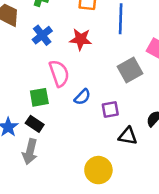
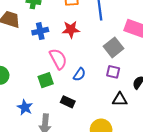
blue cross: (42, 35) -> (40, 31), turned 35
purple square: (110, 110) -> (113, 72), moved, turned 32
black rectangle: (35, 124) -> (68, 102), moved

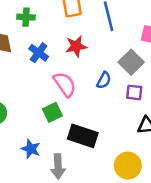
blue cross: (40, 31) -> (39, 53), turned -35
blue semicircle: (79, 74) -> (104, 80), moved
black rectangle: (68, 102) -> (83, 136), size x1.6

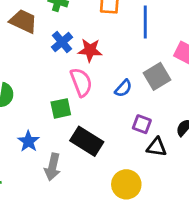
red star: (76, 46) -> (90, 50), moved
purple square: (134, 92) -> (142, 124), moved

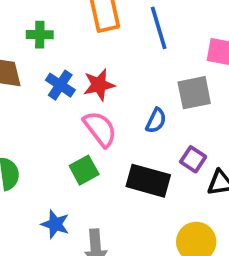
gray square: (157, 76) -> (194, 93), turned 36
purple square: (142, 124) -> (193, 159), turned 30
black rectangle: (87, 141) -> (148, 181), moved

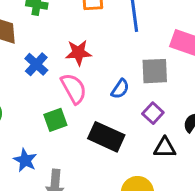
blue cross: (60, 85) -> (36, 64), moved
purple square: (193, 159) -> (153, 113), moved

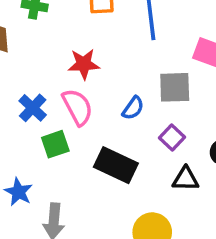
blue cross: (36, 64) -> (33, 108), moved

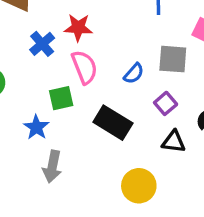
red star: (84, 64) -> (78, 28), moved
blue cross: (33, 108) -> (42, 44), moved
blue star: (18, 192) -> (36, 127), moved

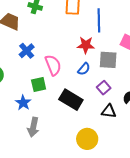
red star: (78, 28) -> (86, 45), moved

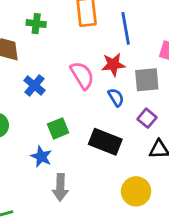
pink semicircle: (53, 65) -> (82, 75), moved
blue semicircle: (84, 69) -> (116, 97), turned -64

